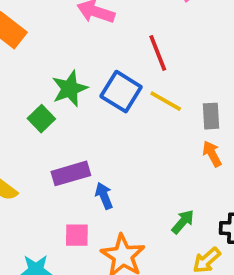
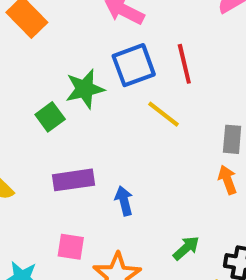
blue square: (121, 92) -> (134, 65), moved, turned 30
yellow line: (166, 101) -> (163, 114), moved
blue arrow: (104, 196) -> (124, 201), moved

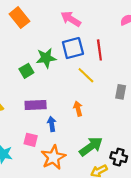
orange arrow: (227, 180) -> (78, 109), moved
blue arrow: (124, 201) -> (52, 124), moved
green arrow: (186, 248) -> (91, 146), size x1.6

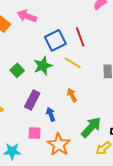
pink arrow: (71, 19) -> (27, 16), moved
green star: (46, 58) -> (43, 66), moved
purple rectangle: (36, 105) -> (32, 100), turned -48

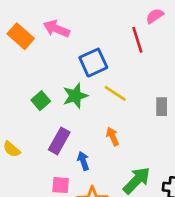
red line: (80, 37) -> (137, 40), moved

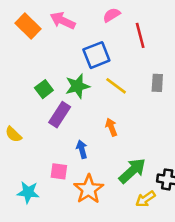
pink semicircle: (155, 16) -> (112, 15), moved
gray rectangle: (162, 107) -> (157, 83), moved
purple rectangle: (59, 141) -> (60, 115), moved

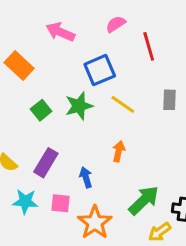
orange rectangle: (28, 26) -> (19, 66), moved
purple rectangle: (60, 115) -> (46, 163), moved
orange arrow: (111, 127) -> (119, 151), turned 36
cyan star: (28, 192) -> (25, 201), moved

